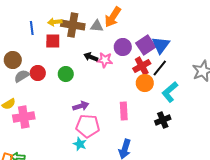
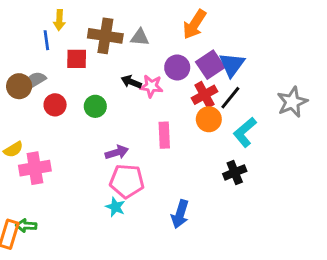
orange arrow: (113, 17) -> (194, 24), moved
yellow arrow: (55, 22) -> (59, 20), moved, turned -80
gray semicircle: (22, 76) -> (35, 80), moved
pink rectangle: (124, 111) -> (164, 135), moved

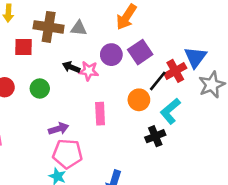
blue triangle: (232, 65) -> (195, 57), moved
red cross: (205, 95) -> (175, 71), moved
black cross: (235, 172) -> (155, 136), moved

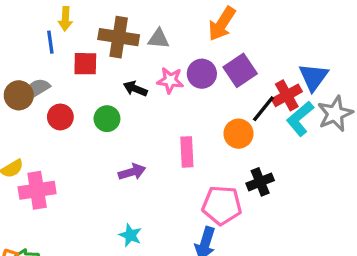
black arrow: (71, 67) -> (135, 89), moved
pink star: (89, 71) -> (170, 80), moved
cyan L-shape: (170, 111) -> (300, 119), moved
pink pentagon: (67, 154) -> (222, 205), moved

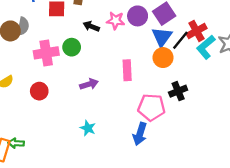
blue triangle: (313, 77) -> (162, 37), moved
gray semicircle: (37, 89) -> (23, 26), turned 132
red circle: (60, 117) -> (39, 91), moved
pink cross: (37, 190) -> (46, 53), moved

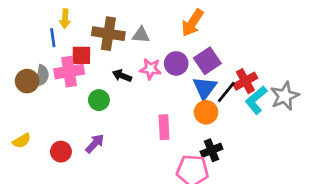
pink cross: (46, 53) -> (69, 72), moved
purple arrow: (89, 84) -> (95, 143), moved, turned -30
black cross: (178, 91) -> (211, 150), moved

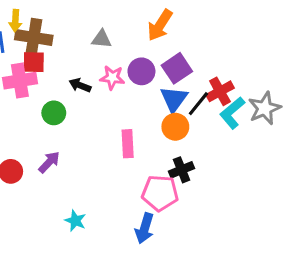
brown cross: (108, 34) -> (34, 38), moved

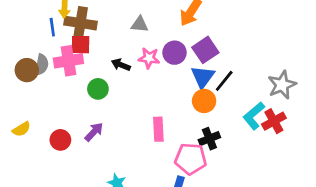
red cross: (220, 91) -> (274, 121), moved
cyan L-shape: (232, 113) -> (254, 116), moved
pink rectangle: (128, 144) -> (158, 129), moved

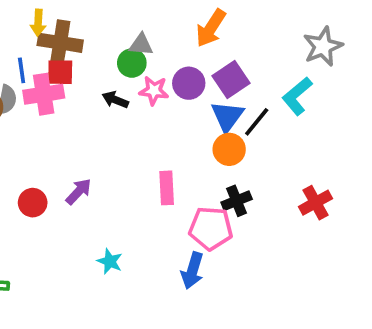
blue line: (52, 27) -> (22, 70), moved
gray star: (282, 85) -> (323, 46), moved
green circle: (98, 89) -> (132, 63), moved
cyan L-shape: (254, 116) -> (297, 96), moved
red cross: (274, 121) -> (315, 203), moved

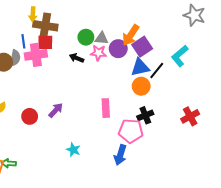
orange arrow: (211, 28) -> (131, 35), moved
gray triangle: (141, 45) -> (102, 38), moved
gray star: (323, 46) -> (194, 15), moved, turned -30
blue triangle: (227, 116) -> (140, 67), turned 42

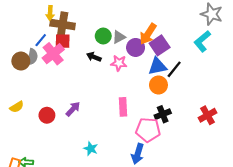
gray triangle: (102, 38) -> (119, 37), turned -32
blue line: (23, 41) -> (41, 40), turned 48
pink star: (98, 53) -> (119, 63), moved
pink cross: (36, 55) -> (53, 54), turned -30
cyan L-shape: (180, 56) -> (202, 41), moved

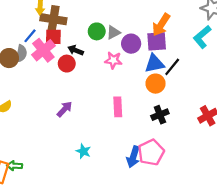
orange arrow: (148, 34) -> (161, 25), moved
purple square: (160, 45) -> (157, 41), turned 30
black arrow: (94, 57) -> (76, 50), moved
red circle: (47, 115) -> (67, 64), moved
pink pentagon: (148, 130) -> (151, 152), moved, turned -30

